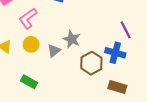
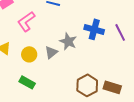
yellow circle: (31, 44) -> (29, 54), moved
blue cross: (115, 53) -> (94, 29), moved
brown hexagon: (91, 63) -> (87, 85), moved

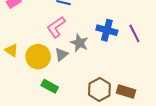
pink L-shape: (26, 21) -> (56, 27), moved
yellow circle: (29, 54) -> (38, 57), size x1.5
green rectangle: (27, 82) -> (50, 86), moved

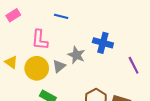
pink L-shape: (56, 27) -> (40, 40), moved, turned -50
purple line: (134, 33) -> (134, 65), moved

